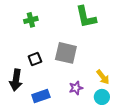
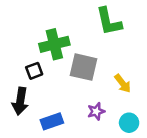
green cross: (31, 20) -> (54, 44), moved, size x1.6
black square: (35, 59) -> (34, 71), moved
yellow arrow: (103, 77) -> (123, 83), moved

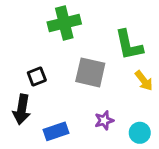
green L-shape: (109, 22) -> (129, 45), moved
green cross: (54, 44) -> (64, 23), moved
yellow arrow: (123, 83) -> (144, 81), moved

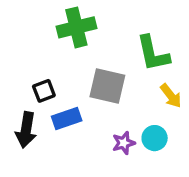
blue rectangle: (56, 131) -> (67, 119), moved
cyan circle: (140, 133) -> (155, 138), moved

